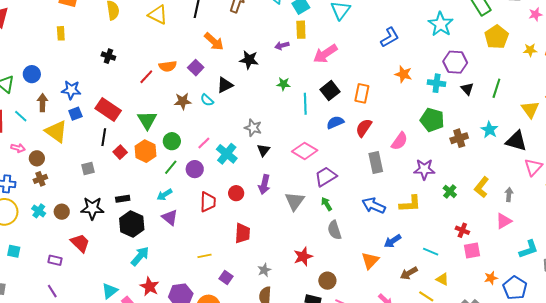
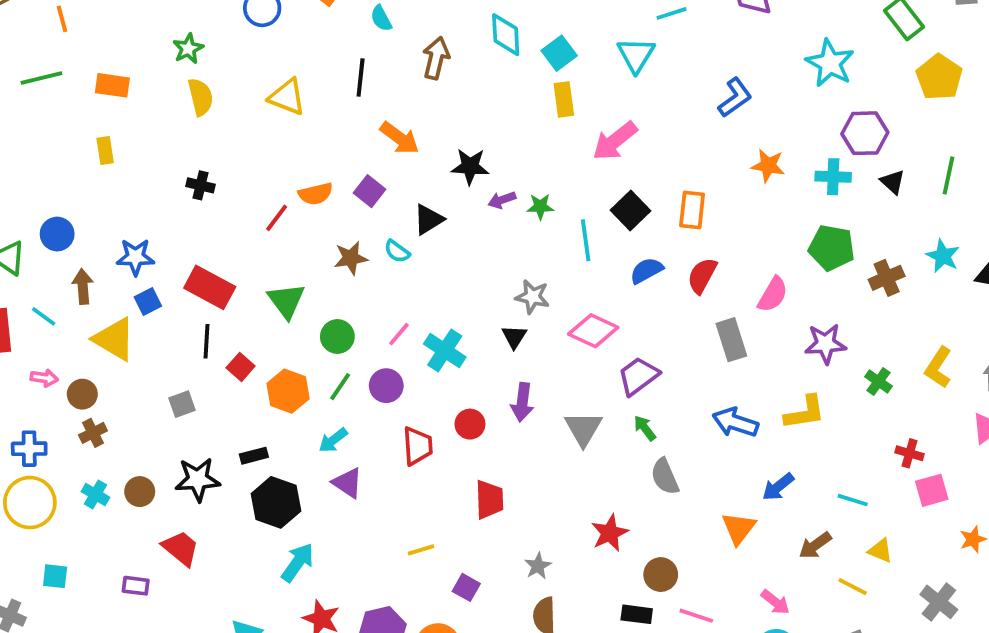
purple arrow: (282, 46) -> (502, 200), moved
gray star: (253, 128) -> (532, 297), moved
orange hexagon: (145, 151) -> (288, 391), moved

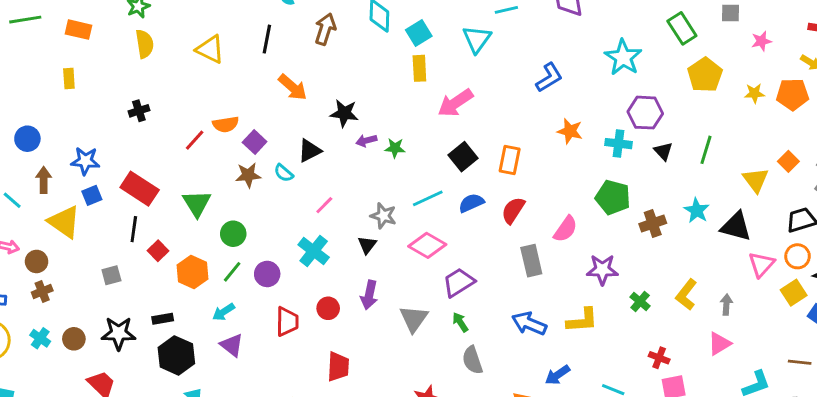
black cross: (200, 185) -> (139, 111), turned -36
purple square: (370, 191) -> (255, 142), moved
cyan line: (586, 240) -> (428, 198), moved, turned 68
pink line: (399, 334) -> (324, 205), moved

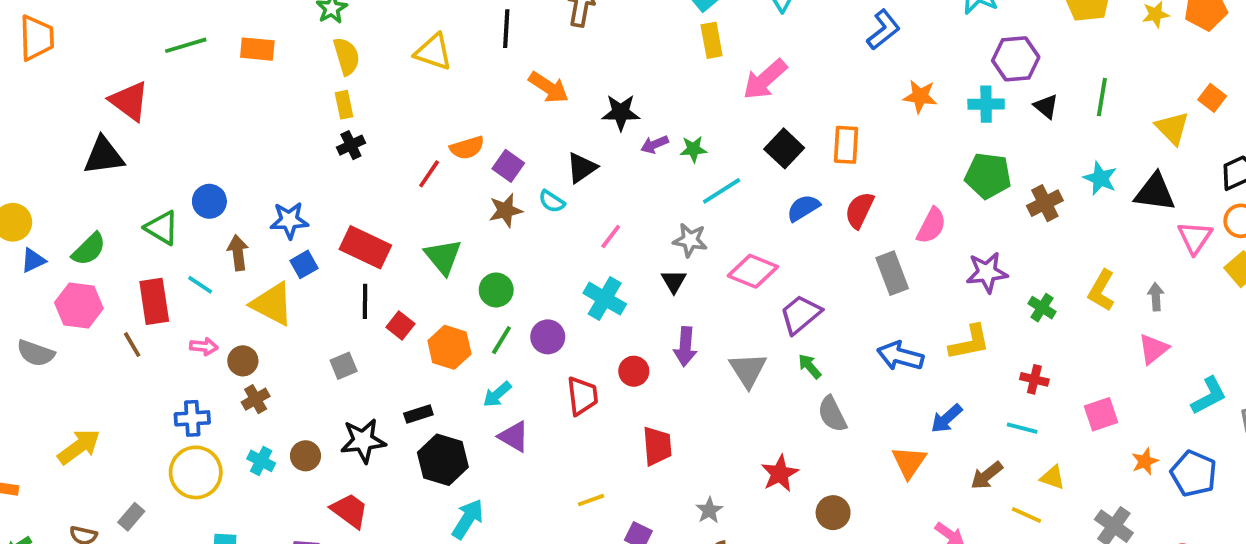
yellow rectangle: (69, 78) -> (344, 105), moved
cyan line: (428, 198) -> (722, 191), moved
red cross: (659, 358) -> (1034, 379), moved

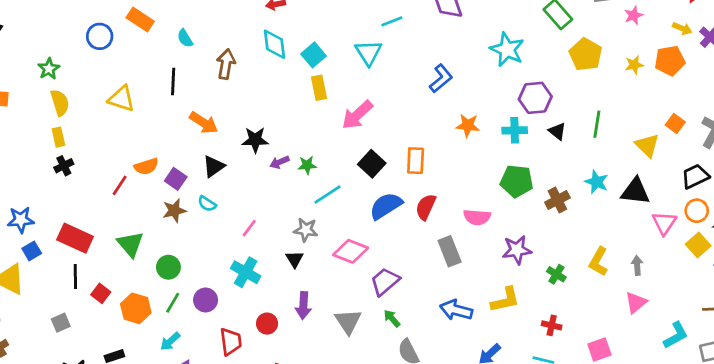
black triangle: (582, 168) -> (214, 166), moved
blue semicircle: (803, 208) -> (386, 206), size x1.4
pink semicircle: (931, 226) -> (477, 217), turned 68

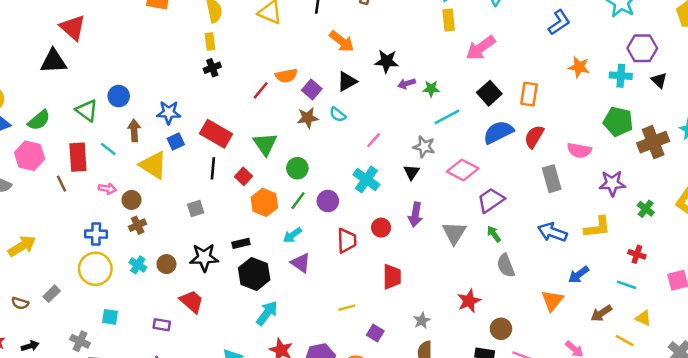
brown cross: (557, 200) -> (653, 142), size x1.4
red square: (101, 293) -> (243, 176), moved

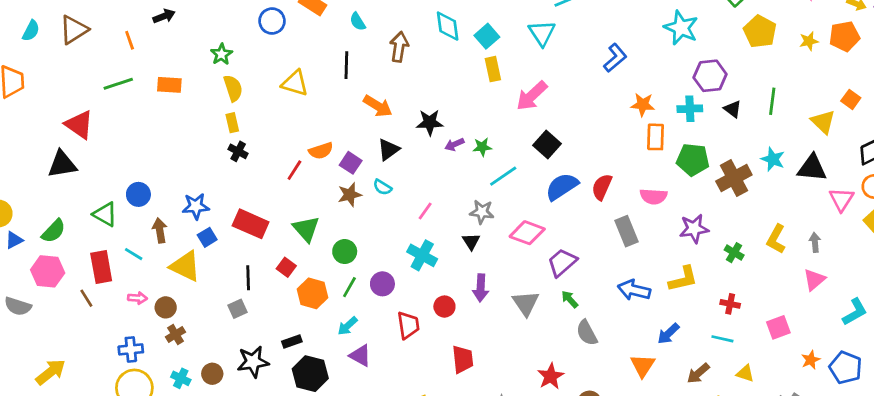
black cross: (212, 68) -> (238, 151), turned -35
orange rectangle: (529, 94) -> (656, 137), moved
black line: (213, 168) -> (248, 278), moved

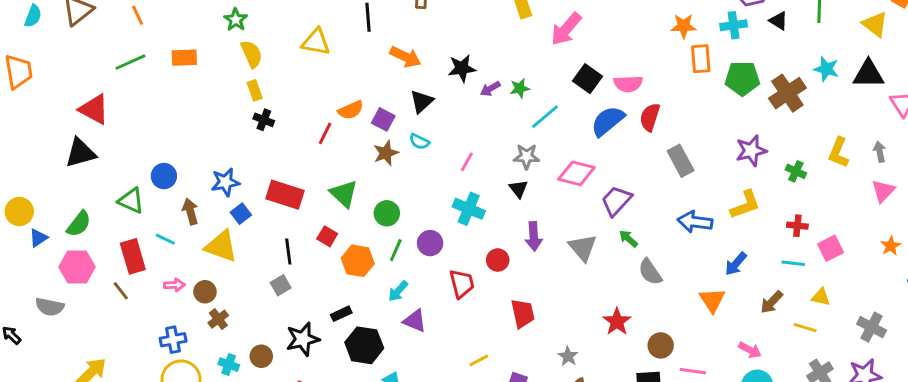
pink semicircle: (653, 196) -> (628, 84), moved
pink square: (778, 327) -> (831, 248), moved
orange star: (811, 360) -> (891, 246), moved

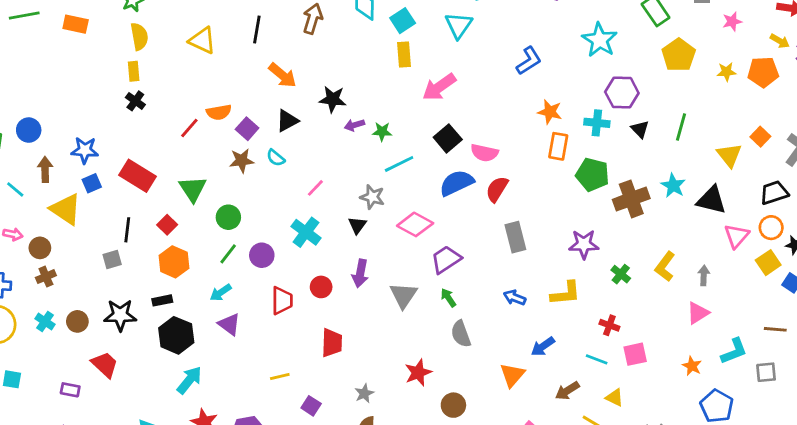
blue arrow: (695, 222) -> (515, 298), size x0.7
orange star: (891, 246) -> (692, 366), turned -30
orange hexagon: (358, 261) -> (174, 262), moved

